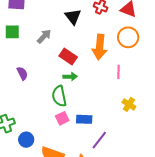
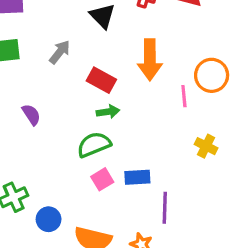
orange circle: (128, 37) -> (212, 75), moved
green semicircle: (59, 96) -> (94, 145), turned 85
purple line: (99, 140) -> (165, 208), turned -30

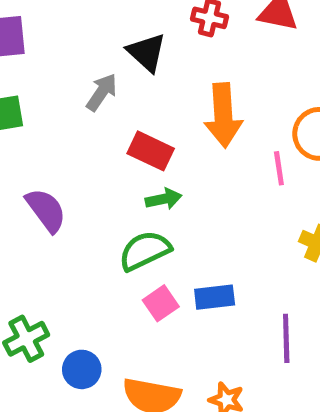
gray arrow: (60, 52) -> (102, 92), moved
purple semicircle: (31, 115) -> (46, 210), size x1.4
purple line: (165, 208) -> (286, 338), moved

